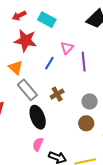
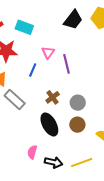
brown cross: (57, 94) -> (53, 97), moved
black ellipse: (38, 117) -> (49, 124), moved

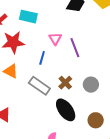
gray rectangle: (15, 100) -> (39, 86), moved
brown circle: (77, 125) -> (96, 120), moved

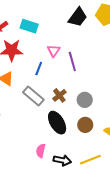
brown circle: (96, 120) -> (85, 125), moved

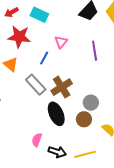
purple line: (72, 62) -> (95, 51), moved
brown cross: (59, 95) -> (62, 87), size x1.5
gray circle: (85, 100) -> (91, 103), moved

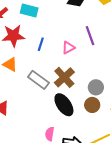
pink triangle: (61, 42) -> (68, 48), moved, turned 32
blue line: (44, 58) -> (41, 44), moved

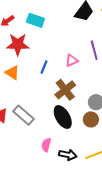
blue line: (41, 44) -> (44, 67), moved
gray rectangle: (38, 80) -> (24, 115), moved

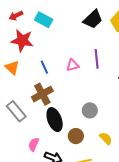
blue line: (44, 67) -> (44, 67), turned -56
brown cross: (65, 90) -> (42, 94), moved
brown circle: (91, 119) -> (76, 136), moved

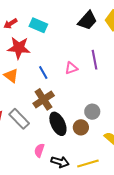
brown circle: (76, 136) -> (81, 127), moved

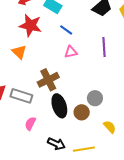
pink triangle: (71, 68) -> (71, 52), moved
blue line: (43, 72) -> (66, 30), moved, turned -32
gray rectangle: (19, 119) -> (21, 96), turned -35
pink semicircle: (39, 150) -> (30, 124), moved

